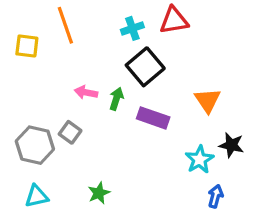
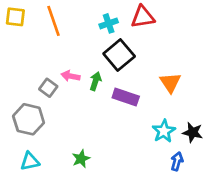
yellow square: (27, 46) -> (15, 17), moved
gray square: (70, 132) -> (48, 88), moved
black star: (231, 145) -> (193, 132), moved

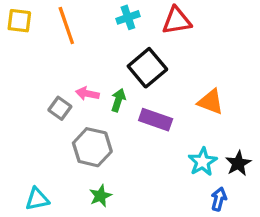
cyan cross: (109, 23) -> (128, 17), moved
orange triangle: (170, 83) -> (211, 102), turned -35
gray hexagon: (29, 119) -> (92, 147), moved
black star: (193, 132) -> (238, 163), turned 30

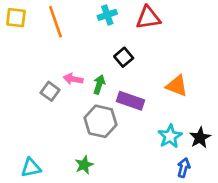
black square: (147, 68) -> (124, 57), size x0.6
gray hexagon: (92, 147) -> (100, 121), moved

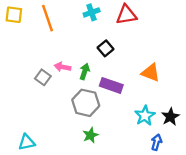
green star: (84, 165) -> (90, 135), moved

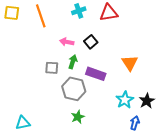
pink arrow: (63, 67) -> (67, 42), moved
orange triangle: (151, 73) -> (130, 63), turned 36
gray square: (43, 77) -> (52, 68), moved, turned -32

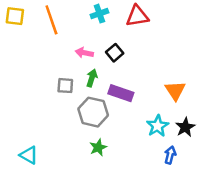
orange triangle: (130, 63) -> (175, 91), moved
cyan triangle: (23, 123) -> (29, 155), turned 42

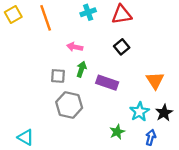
yellow square: (15, 16) -> (13, 15), turned -36
black square: (115, 53) -> (122, 47), moved
gray hexagon: (93, 112) -> (69, 105), moved
green star: (98, 147) -> (117, 132), moved

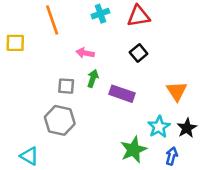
yellow square: (13, 15) -> (15, 43), moved, turned 30
gray hexagon: (69, 105) -> (60, 120), moved
green star: (117, 132) -> (133, 150), size x1.5

